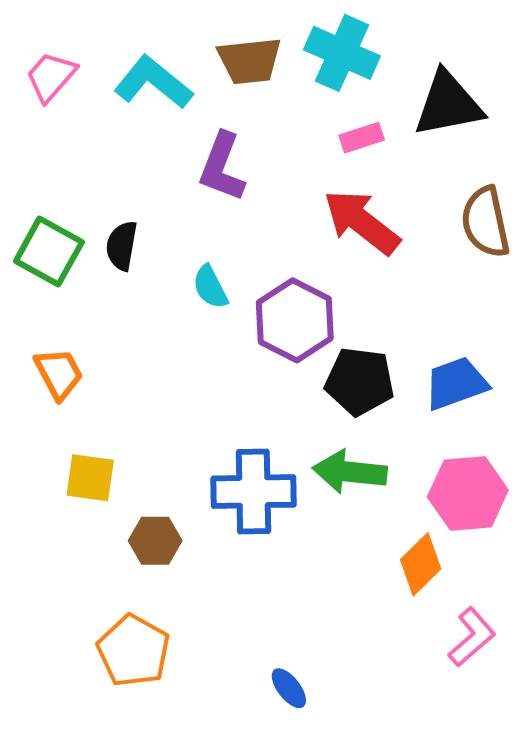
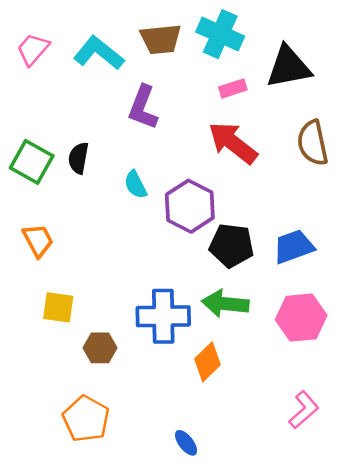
orange diamond: (421, 564) -> (208, 362), moved

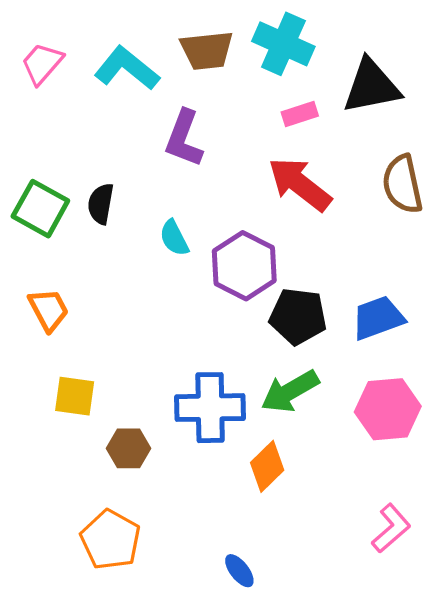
green arrow: (225, 304) -> (290, 391), turned -36

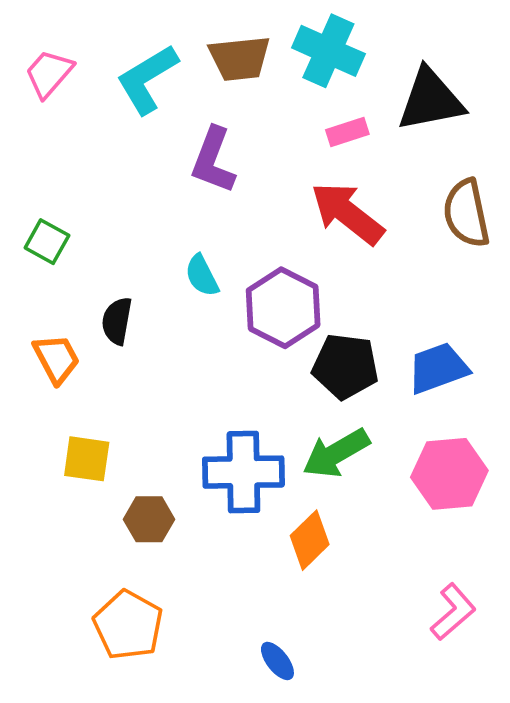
cyan L-shape: (127, 68) -> (147, 79), turned -70
black semicircle: (101, 204) -> (117, 321), moved
green square: (40, 209) -> (47, 242), size x0.7

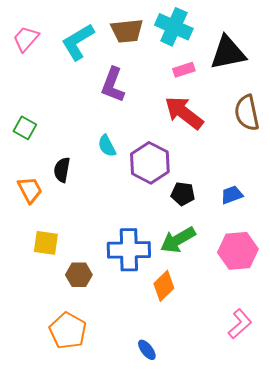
black pentagon: (345, 366) -> (183, 194), size x0.7
blue trapezoid: (438, 368) -> (232, 195), size x0.7

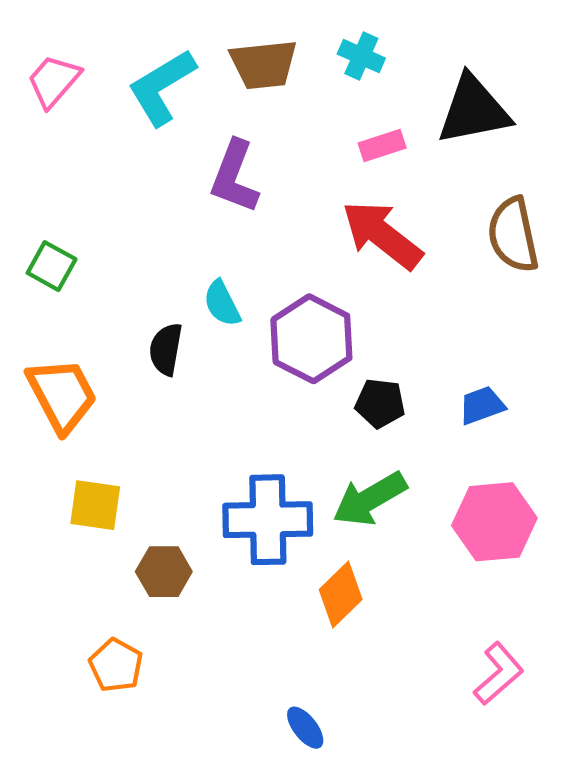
cyan cross: (174, 27) -> (361, 56), size x0.6
black semicircle: (62, 170) -> (166, 349), moved
orange trapezoid: (30, 190) -> (62, 395), size x1.4
orange pentagon: (68, 331) -> (116, 665), moved, size x0.7

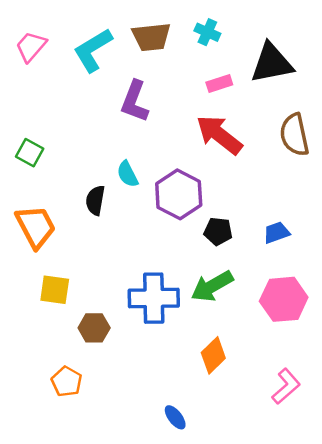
orange diamond: (341, 595) -> (213, 355), moved

